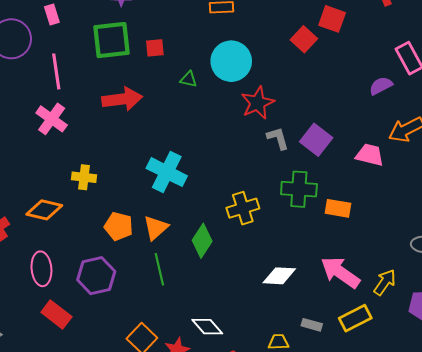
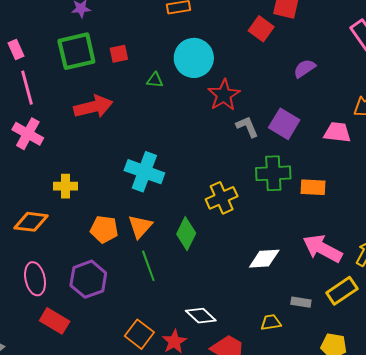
pink rectangle: (52, 14) -> (16, 49), moved
purple semicircle: (381, 86) -> (305, 68), moved

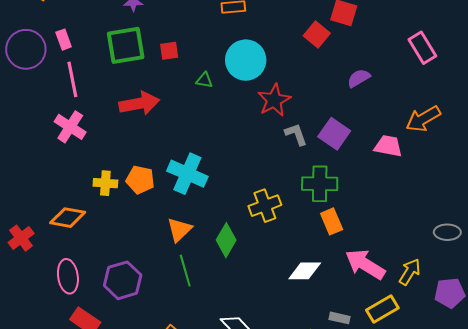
orange rectangle: (313, 187) -> (332, 221), moved, turned 60
orange pentagon: (104, 229) -> (140, 180), moved

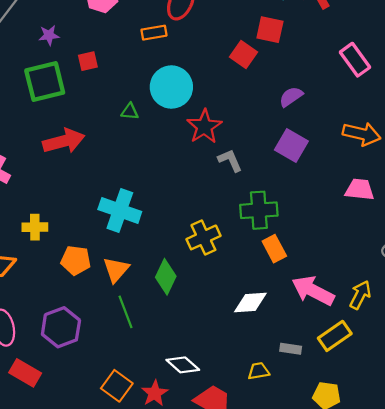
red square: (169, 51) -> (88, 61), moved
orange arrow: (423, 119) -> (362, 134), turned -132
purple square: (334, 134) -> (291, 146), moved
pink trapezoid: (388, 146) -> (360, 190), moved
orange pentagon: (140, 180) -> (76, 260), moved

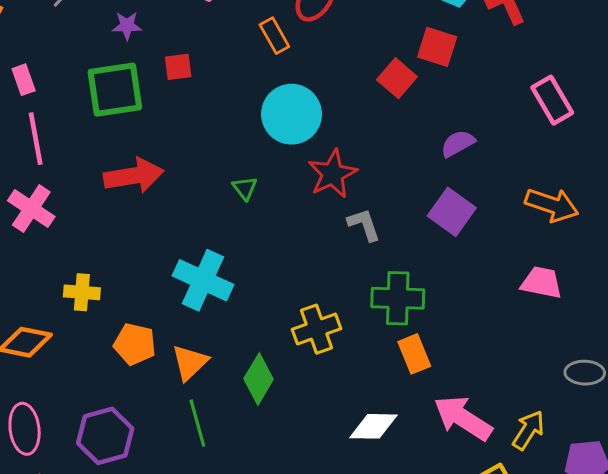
orange rectangle: (154, 33) -> (274, 36), turned 65
green triangle: (130, 112) -> (245, 188), moved, turned 42

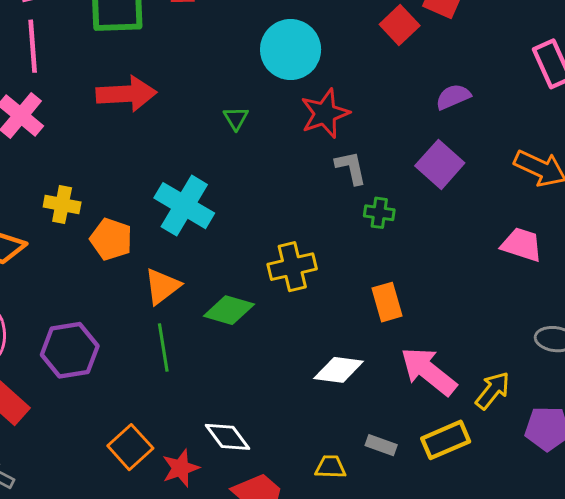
green cross: (398, 298) -> (379, 213), moved, size x0.6
orange pentagon: (135, 344) -> (111, 239), moved
green diamond: (259, 379) -> (229, 310), turned 69

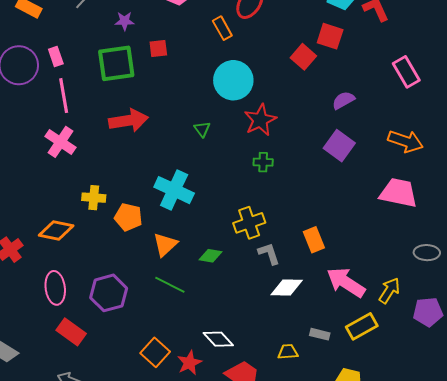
gray L-shape: (351, 168) -> (269, 254), moved
green cross: (379, 213) -> (263, 162), moved
pink trapezoid: (522, 245) -> (399, 193), size x1.4
green diamond: (229, 310) -> (211, 256), size x0.7
green line: (163, 347) -> (170, 285), turned -48

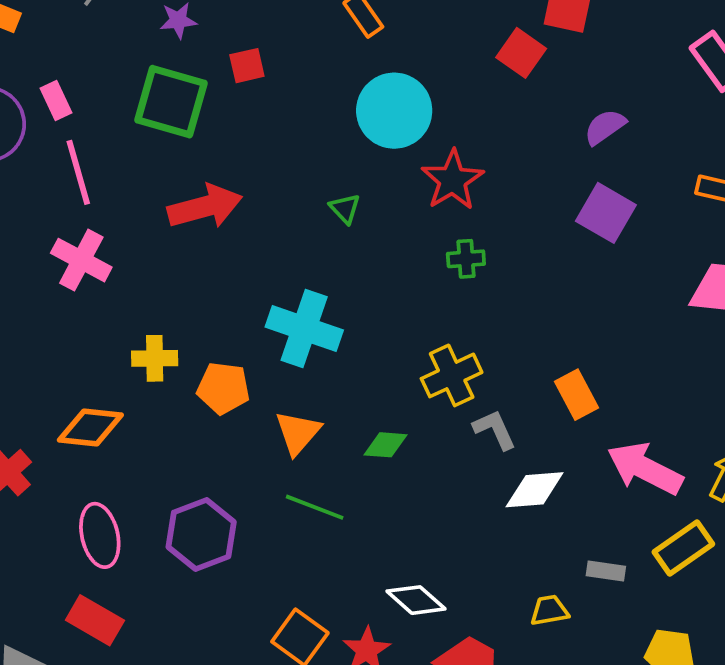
green square: (116, 63) -> (171, 102), turned 30
red rectangle: (71, 332) -> (95, 620), moved

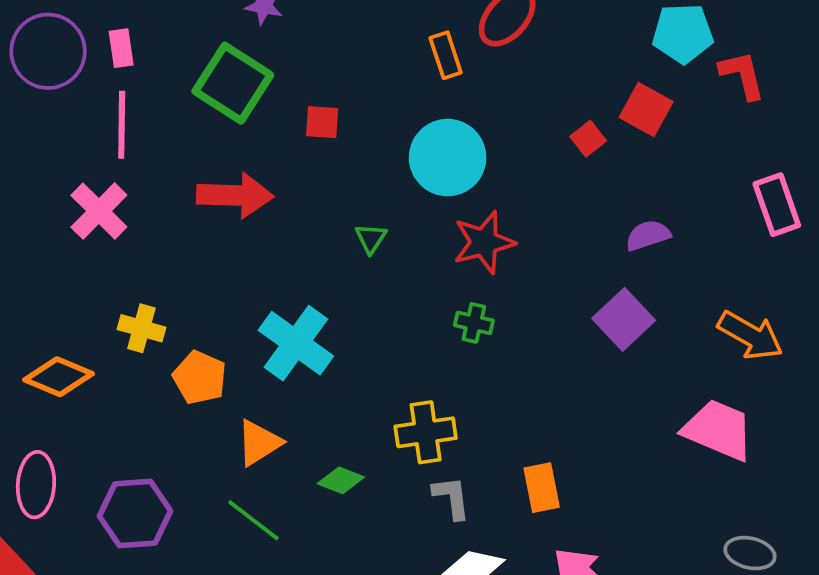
red square: (521, 53) -> (588, 139), size x0.7
red square: (247, 66) -> (322, 122), moved

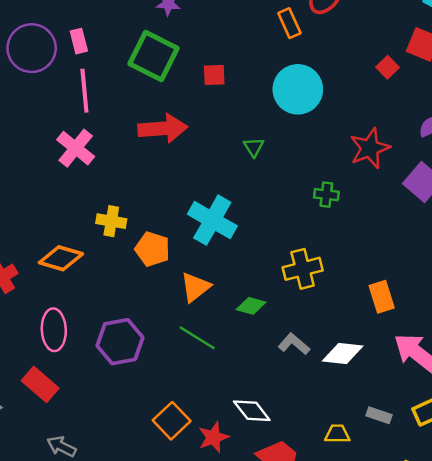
red star: (484, 242) -> (370, 148), moved
gray L-shape: (452, 498) -> (294, 344), moved, turned -36

